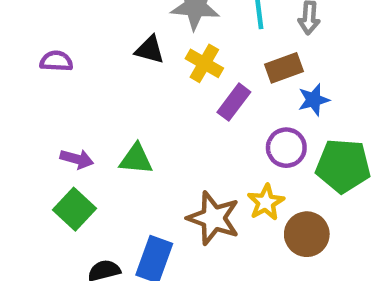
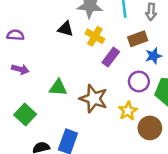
purple arrow: (77, 159) -> (20, 69), moved
brown star: (213, 218) -> (94, 99), moved

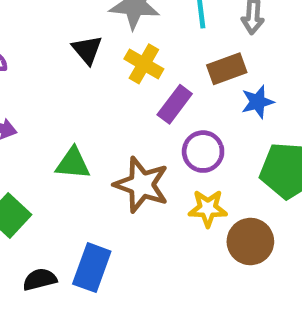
black triangle: (66, 29) -> (87, 50), turned 35
purple circle: (139, 81) -> (203, 152), moved
yellow star: (128, 111) -> (208, 208), turned 30

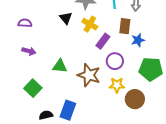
brown rectangle: (227, 69) -> (125, 26), turned -63

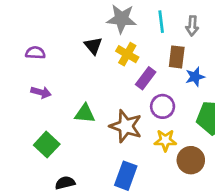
blue rectangle: (68, 110) -> (126, 176), moved

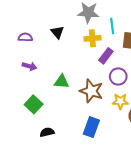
cyan line: (161, 22) -> (112, 26), moved
black triangle: (93, 46) -> (57, 32), moved
yellow cross: (127, 54) -> (92, 38), turned -35

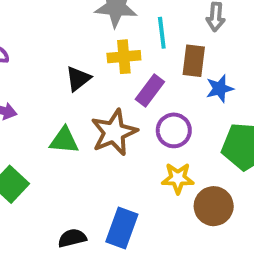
black triangle: (57, 32) -> (78, 79), moved, turned 32
brown star: (91, 91) -> (114, 132), moved, turned 30
black semicircle: (47, 132) -> (72, 238), moved

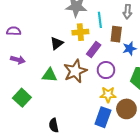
blue rectangle: (122, 228) -> (103, 117), moved
black semicircle: (72, 238) -> (54, 125), turned -88

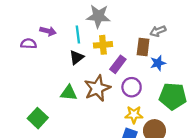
gray arrow: (127, 12) -> (158, 31), moved, turned 64
cyan line: (100, 20) -> (78, 34), moved
purple arrow: (18, 60) -> (48, 31), moved

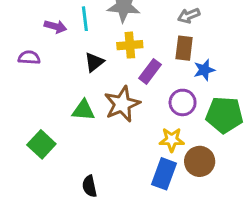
gray arrow: (158, 31) -> (189, 16), moved
cyan line: (78, 34) -> (85, 19), moved
purple semicircle: (29, 44) -> (29, 58), moved
purple circle: (132, 87) -> (183, 102), moved

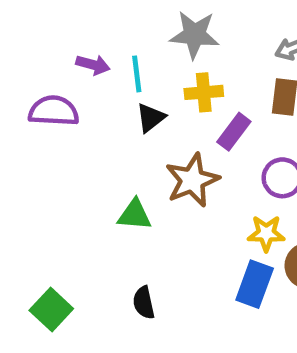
cyan line: (85, 19) -> (137, 74), moved
purple semicircle: (29, 58) -> (54, 111), size x1.5
green triangle: (83, 110) -> (134, 215), moved
green square: (41, 144) -> (51, 310), moved

